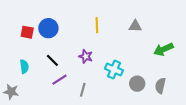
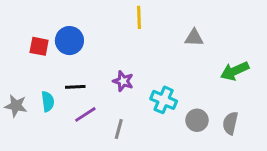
yellow line: (97, 25) -> (139, 17), moved
black line: (52, 60) -> (75, 87), turned -48
cyan semicircle: (24, 66) -> (48, 101), moved
gray star: (11, 92) -> (16, 106), moved

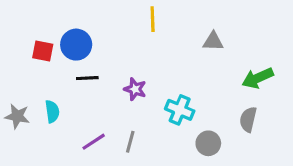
black line: (75, 87) -> (87, 78), moved
purple line: (85, 114) -> (94, 142), moved
gray circle: (197, 120) -> (208, 143), moved
gray semicircle: (230, 123) -> (248, 119), moved

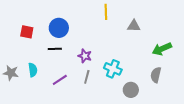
yellow line: (153, 19) -> (106, 12), moved
blue circle: (76, 45) -> (59, 28), moved
purple line: (94, 142) -> (60, 80), moved
gray line: (130, 142) -> (87, 77), moved

